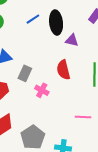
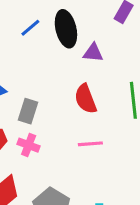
pink cross: (42, 90) -> (29, 145), moved
pink line: (83, 117) -> (90, 144), moved

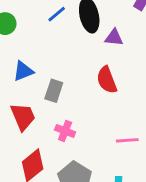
pink line: (90, 144) -> (127, 140), moved
pink cross: (29, 145) -> (65, 131), moved

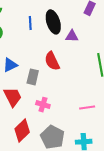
blue line: (57, 14) -> (30, 23), turned -48
red semicircle: (107, 80) -> (52, 61), moved

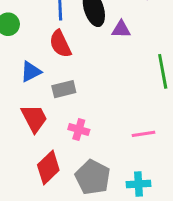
red semicircle: (52, 61) -> (60, 44), moved
gray rectangle: (33, 77) -> (64, 89), turned 63

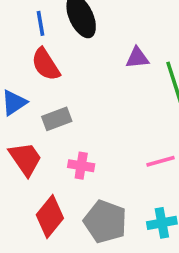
purple triangle: (121, 29) -> (137, 58), moved

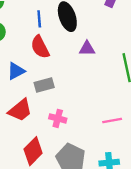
purple triangle: (137, 58) -> (87, 48), moved
red trapezoid: (25, 159) -> (20, 110), turned 80

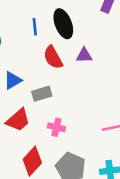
red semicircle: (40, 47) -> (53, 57), moved

